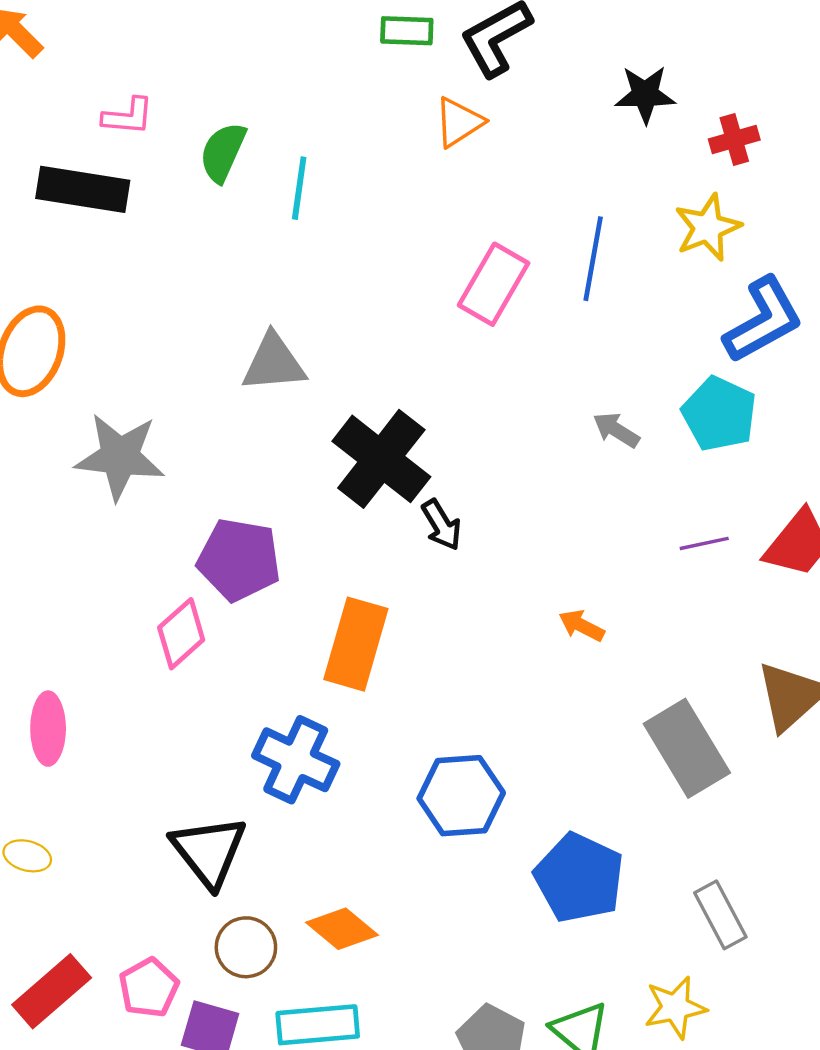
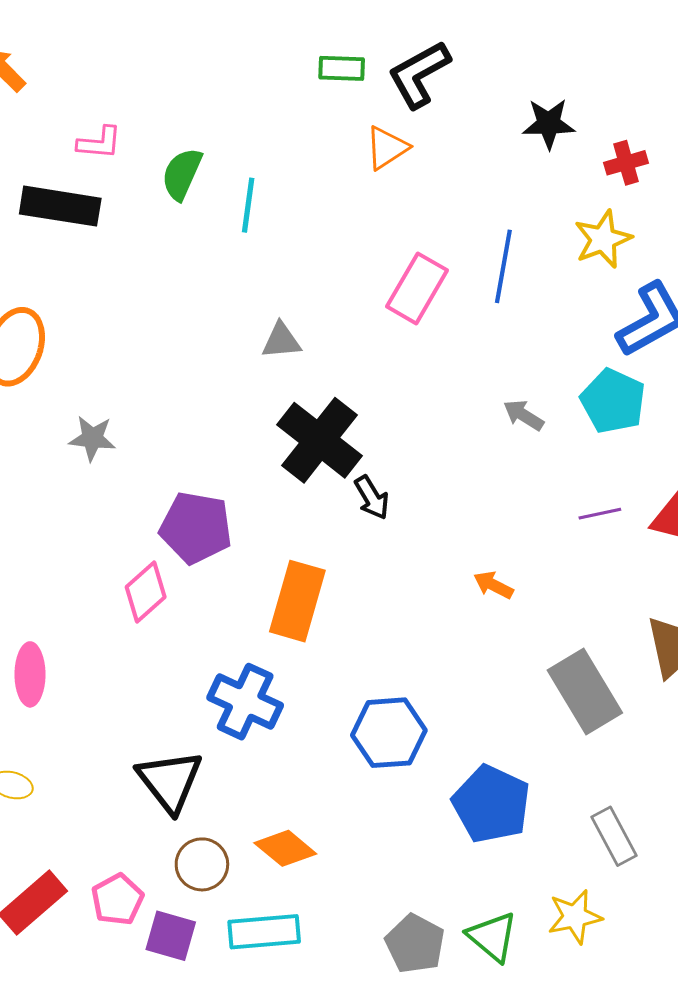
gray triangle: (274, 363) -> (281, 341), moved, size x0.7
gray star: (120, 457) -> (92, 438), size x0.6

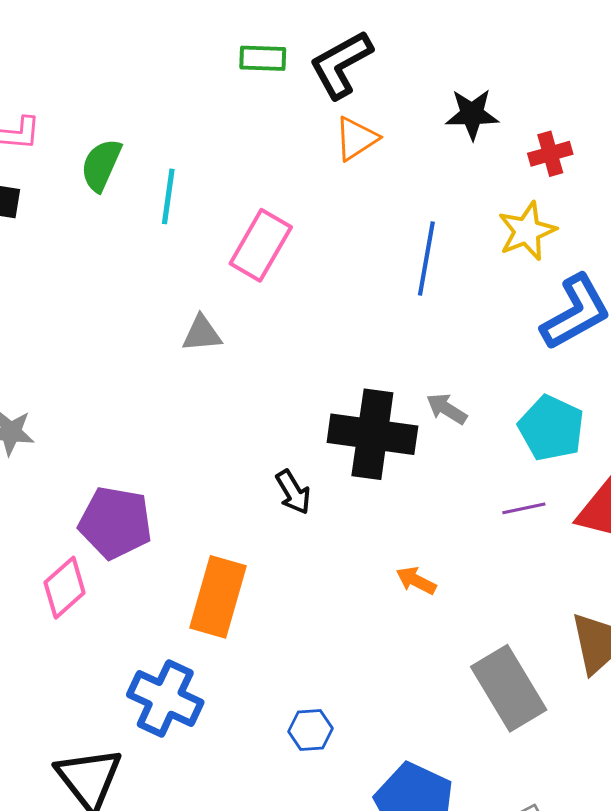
orange triangle: (387, 148) -> (356, 139), moved
pink rectangle: (417, 288) -> (261, 245), moved
cyan pentagon: (613, 401) -> (551, 428), moved
black cross: (320, 440) -> (372, 434), moved, turned -30
blue hexagon: (389, 733) -> (310, 730), size x0.6

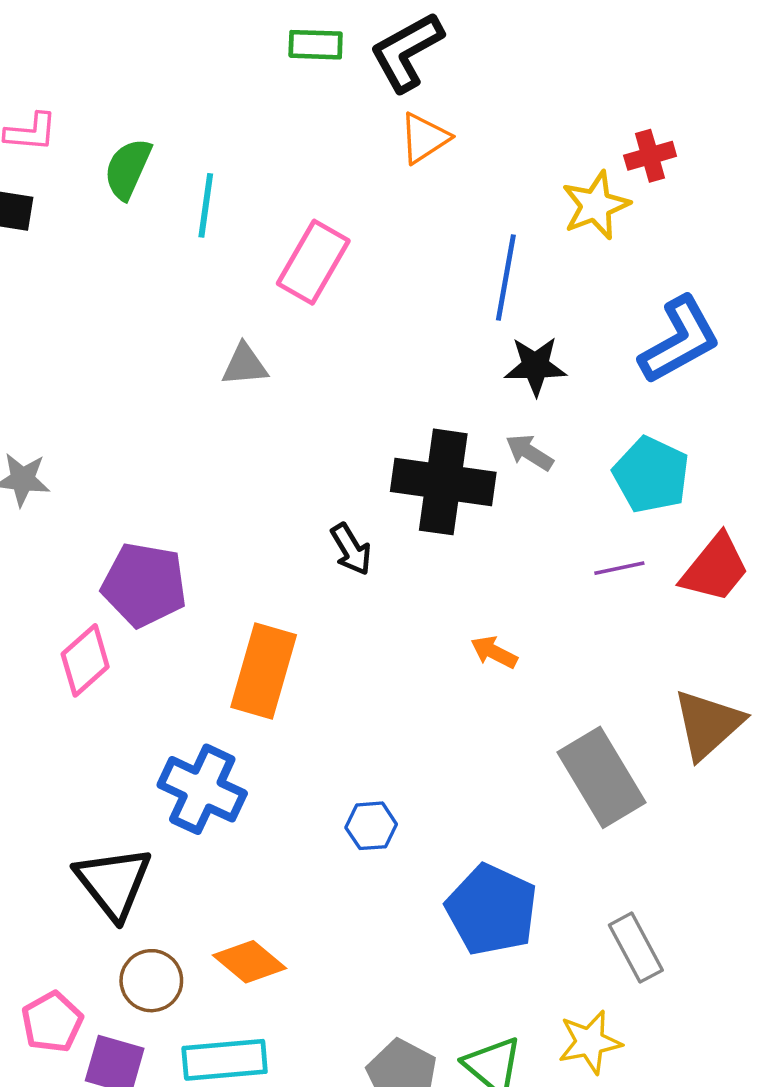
black star: (472, 114) -> (535, 366), moved
yellow star: (527, 231) -> (596, 205), moved

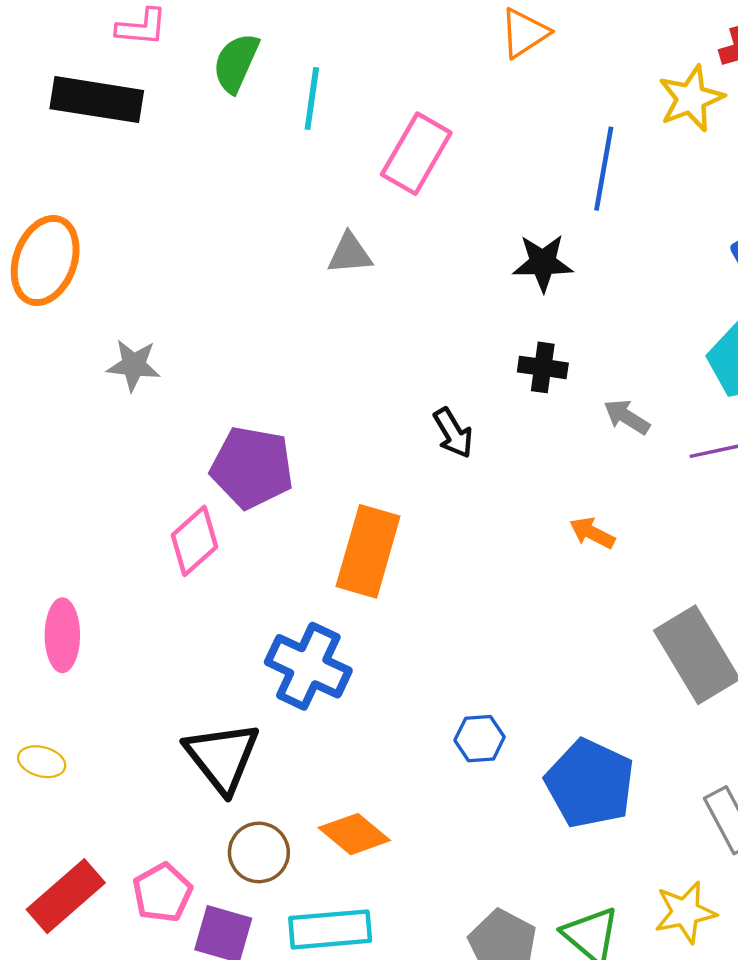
black star: (535, 366) -> (543, 263), moved
gray arrow: (530, 452) -> (627, 417), moved
black cross: (443, 482) -> (543, 367), size x0.5
blue hexagon: (371, 826) -> (480, 739), moved

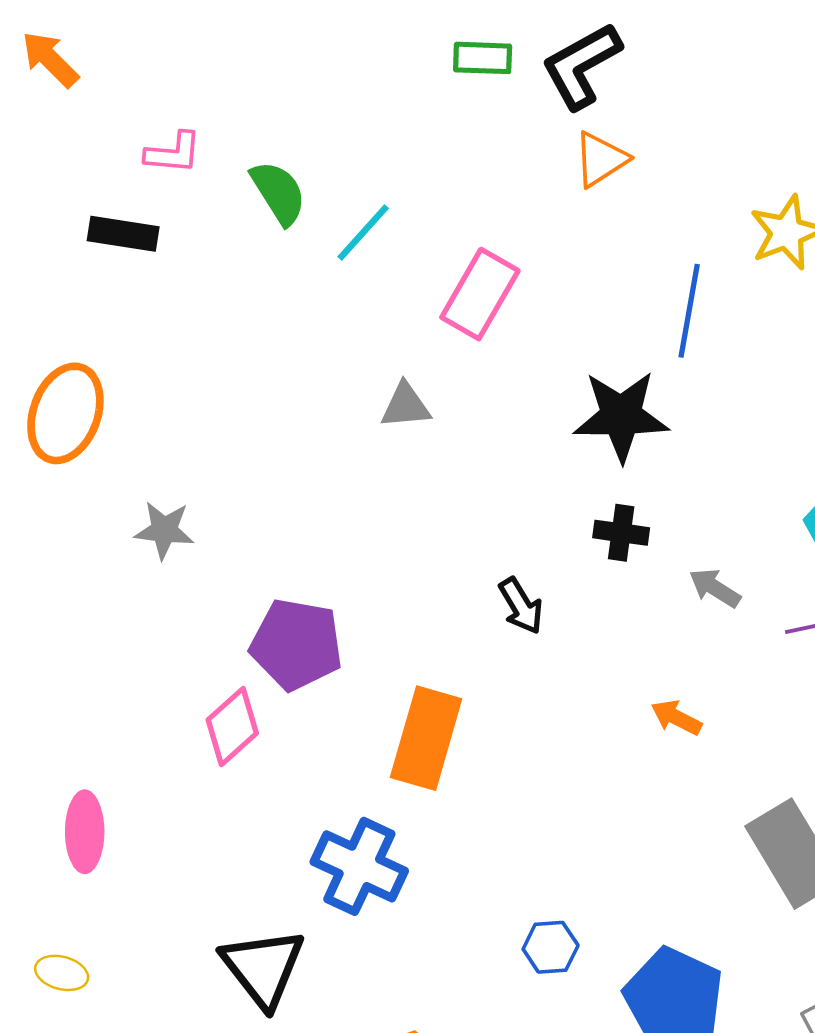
green semicircle: (236, 63) -> (278, 193), turned 124
cyan line: (312, 98) -> (363, 232), turned 34
black rectangle: (97, 100) -> (123, 234), size x0.7
black star: (543, 263) -> (621, 416), size x1.4

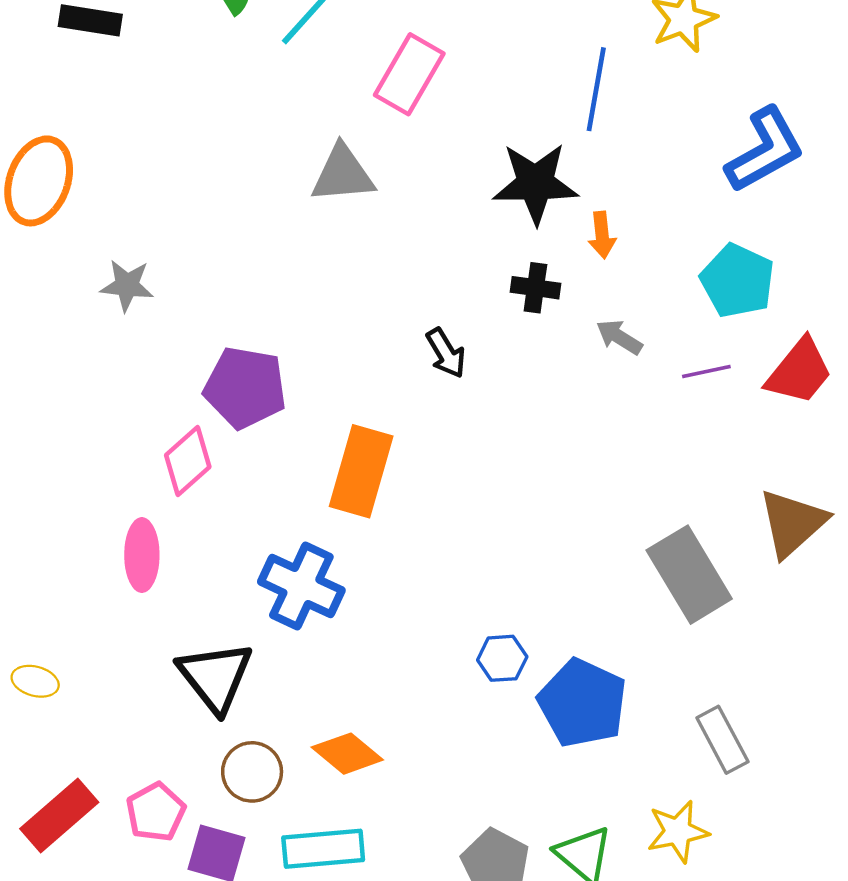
gray triangle: (406, 406) -> (343, 174), size x1.4
orange arrow: (676, 718) -> (602, 235), moved, turned -123
pink ellipse: (85, 832) -> (142, 555), moved
blue hexagon: (551, 947) -> (502, 658), moved

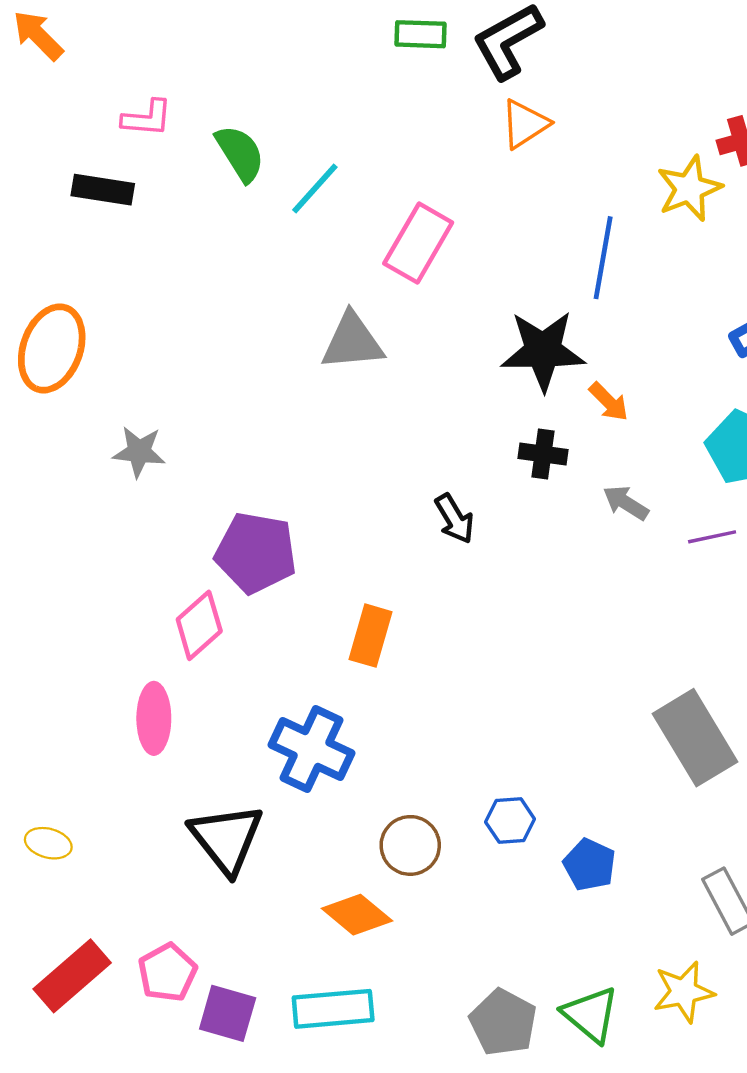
orange arrow: (602, 235) -> (609, 402), turned -39
orange rectangle: (361, 471) -> (371, 636), size x0.7
blue pentagon: (582, 703) -> (589, 865), size x0.6
brown circle: (252, 772) -> (410, 845), moved

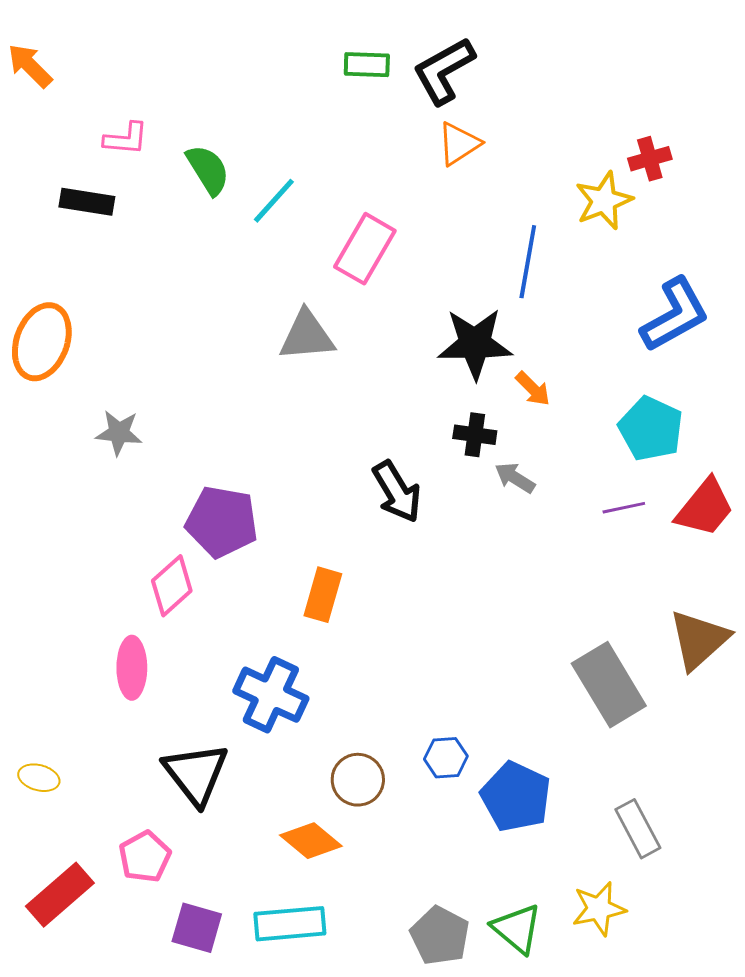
gray arrow: (626, 503) -> (515, 478), moved
black arrow: (454, 519) -> (397, 492), size x1.4
blue pentagon: (589, 865) -> (516, 797), size x1.5
pink pentagon: (167, 973) -> (145, 857), moved

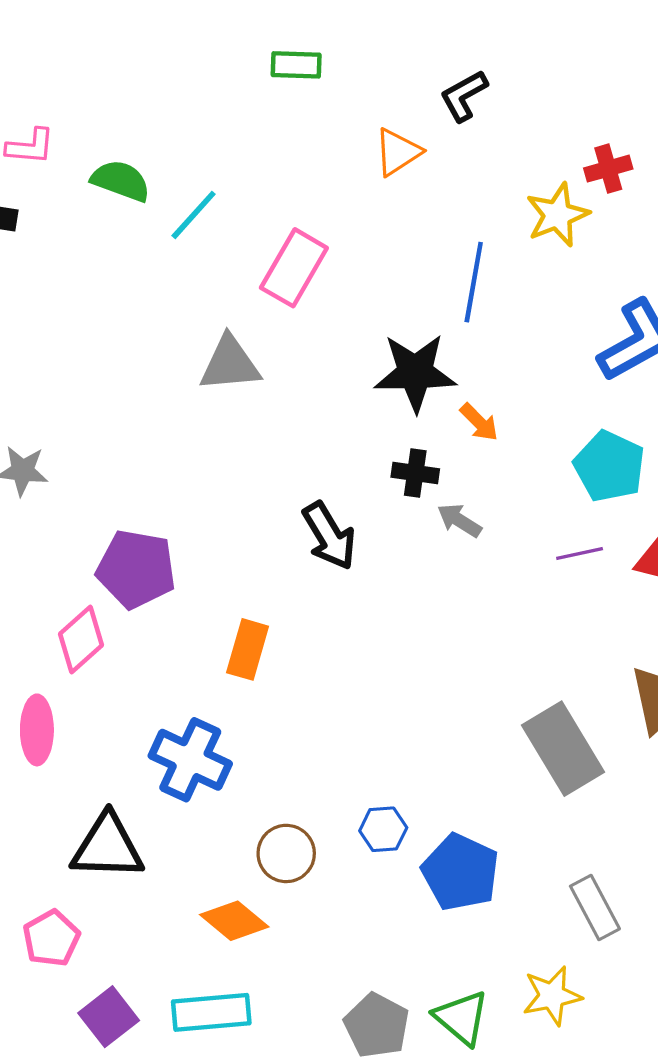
black L-shape: (444, 71) -> (464, 96), moved, size x0.7
green semicircle: (208, 170) -> (121, 181), turned -38
black triangle: (196, 774) -> (108, 847), turned -50
purple square: (197, 928) -> (109, 1017), turned 36

